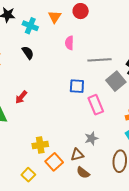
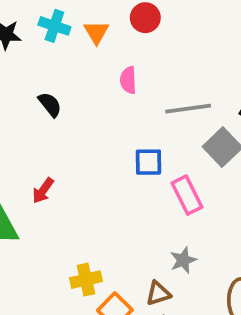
cyan cross: (30, 26) -> (54, 26), moved

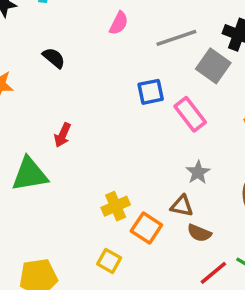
pink semicircle: (128, 80) -> (119, 23), turned -140
brown triangle: (158, 293) -> (182, 206), turned 40

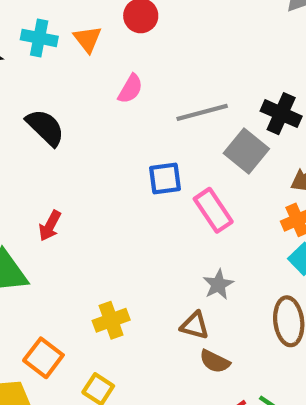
black semicircle: (54, 58) -> (45, 127), size x1.4
orange square: (146, 228) -> (43, 358), moved

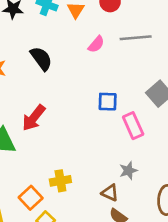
gray line: (202, 112) -> (136, 38), moved
red arrow: (50, 226) -> (34, 118), size x1.5
orange square: (43, 358) -> (31, 198), moved

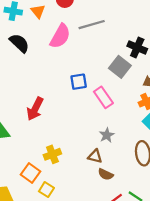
pink semicircle: (96, 44) -> (60, 36), size x1.6
black semicircle: (41, 59) -> (19, 43), moved
red arrow: (34, 118) -> (35, 109), moved

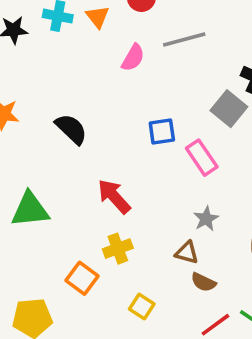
pink semicircle: (60, 36) -> (133, 58), size x0.7
black semicircle: (19, 43) -> (71, 129), moved
red arrow: (35, 109) -> (114, 196), moved, turned 110
yellow square: (46, 190) -> (142, 306), moved

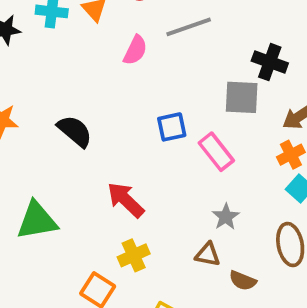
gray square: (229, 109) -> (242, 97), turned -32
brown semicircle: (203, 282) -> (243, 281), moved

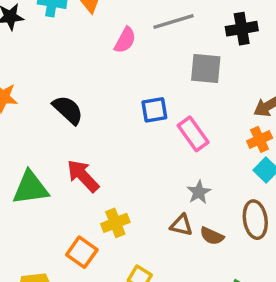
black cross: (270, 62) -> (242, 29), moved, turned -32
gray square: (242, 97) -> (206, 69), moved
red arrow: (126, 200) -> (83, 176), moved
brown semicircle: (243, 281) -> (212, 236), moved

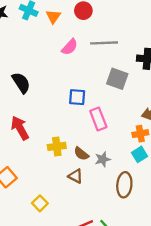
gray star: (199, 192) -> (103, 159), moved
yellow cross: (115, 223) -> (57, 146), moved
brown semicircle: (212, 236) -> (81, 154), moved

